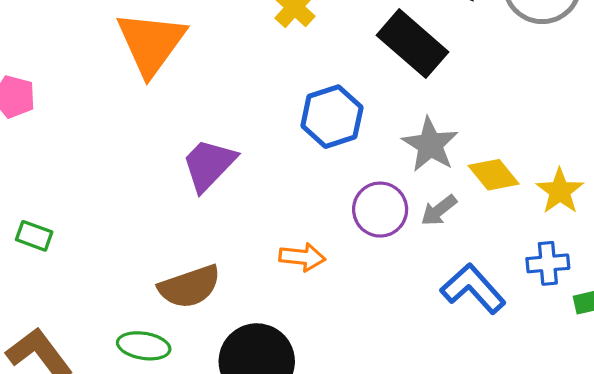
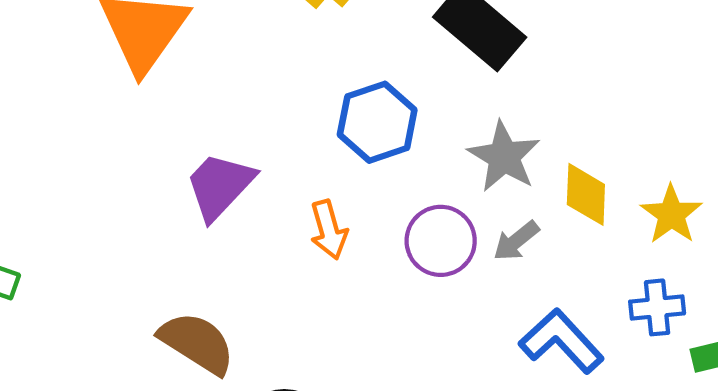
yellow diamond: (494, 175) -> (586, 194), turned 42
orange arrow: (302, 257) -> (329, 230), moved, turned 69
brown semicircle: (190, 287) -> (197, 343), turned -128

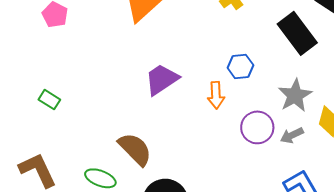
blue hexagon: (377, 122) -> (240, 67), size x0.7
orange arrow: (329, 230) -> (216, 95), moved

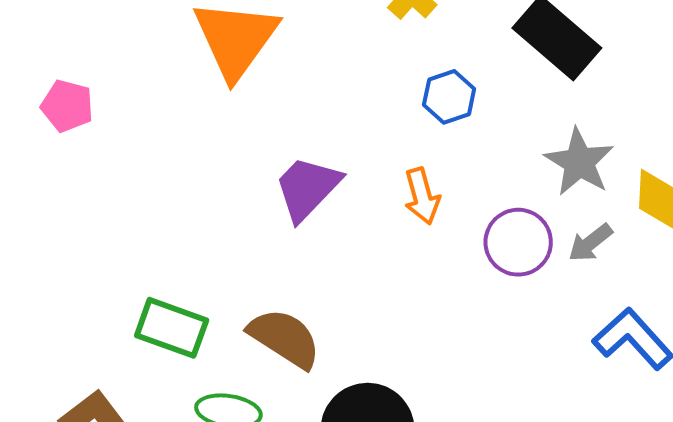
blue hexagon: (240, 67) -> (449, 97), moved
green rectangle: (49, 100) -> (172, 328), moved, size x1.6

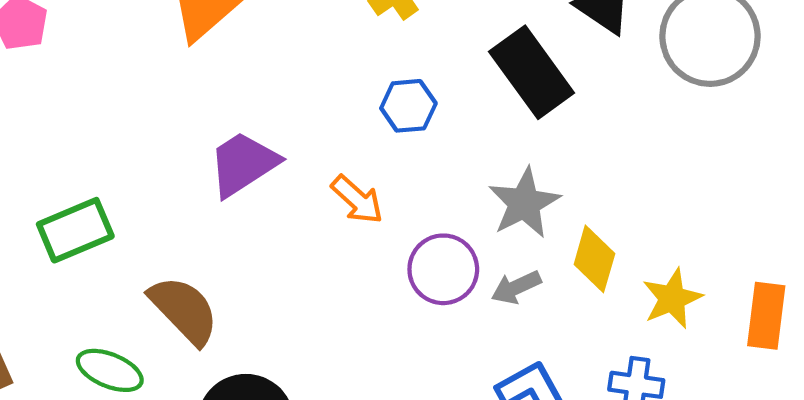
orange arrow: (422, 196) -> (357, 200), turned -46
green rectangle: (172, 328) -> (75, 230), moved, turned -56

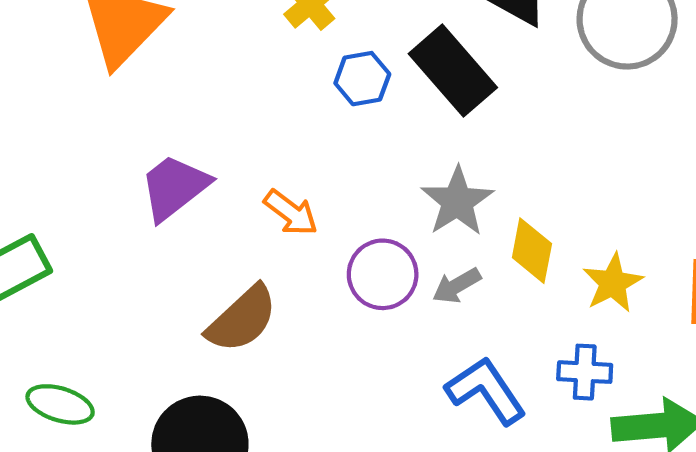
blue hexagon: (408, 106) -> (362, 79), moved
brown semicircle: (184, 310) -> (242, 319), moved, turned 96

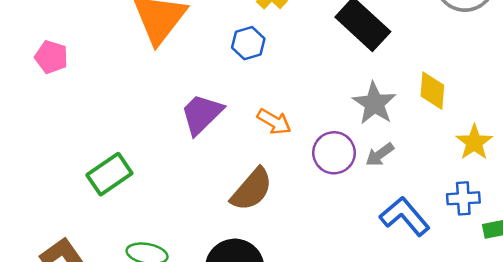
blue hexagon: (362, 79) -> (248, 43), moved
yellow diamond: (532, 251) -> (432, 91), moved

